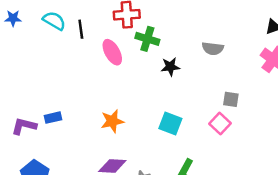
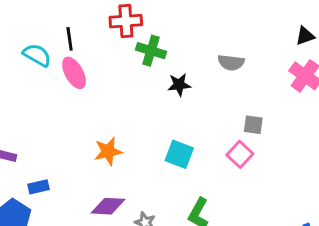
cyan semicircle: (54, 21) -> (37, 55), moved
pink ellipse: (112, 52) -> (74, 73), moved
blue rectangle: (53, 118) -> (38, 187), moved

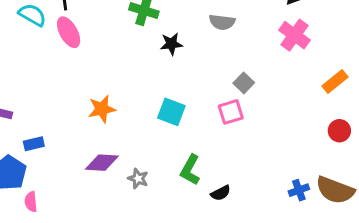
gray square: (253, 125) -> (244, 83), turned 36
pink square: (240, 154) -> (231, 112), turned 30

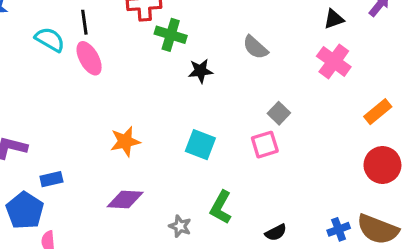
gray semicircle: (222, 22) -> (255, 47), turned 35
red circle: (339, 131) -> (382, 165), size x1.5
gray star: (138, 179) -> (180, 226), moved
black semicircle: (221, 193) -> (276, 232), moved

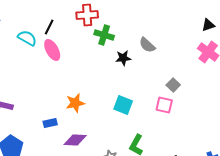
black line: (84, 22) -> (49, 27), turned 35
gray semicircle: (255, 47) -> (147, 45), moved
pink square: (265, 145) -> (164, 105), turned 30
blue rectangle: (51, 179) -> (50, 123), moved

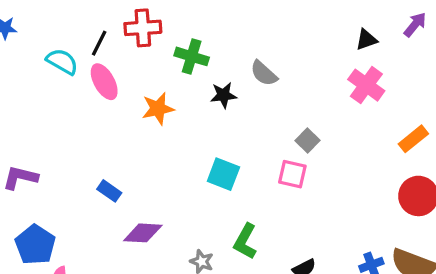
red cross: (87, 15) -> (143, 28), moved
orange star: (75, 103) -> (158, 109), moved
blue rectangle: (50, 123) -> (109, 191), moved, turned 48

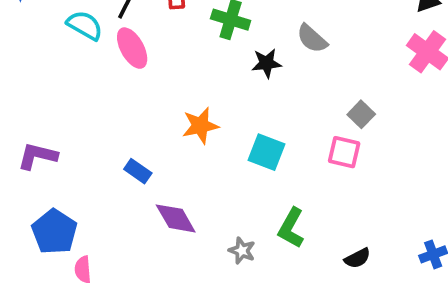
orange star: (158, 109) -> (200, 126), moved
purple diamond: (143, 233) -> (176, 218), turned 57

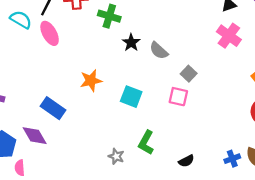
gray semicircle: (312, 39) -> (159, 51), moved
black star: (267, 63) -> (131, 43), turned -30
blue rectangle: (138, 171) -> (53, 108), size x1.5
purple diamond: (176, 218) -> (35, 136), moved

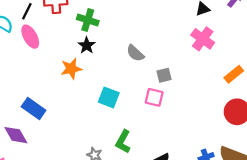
black star: (131, 43) -> (87, 45), moved
gray square: (189, 74) -> (164, 75), turned 32
orange star: (91, 80) -> (71, 69), moved

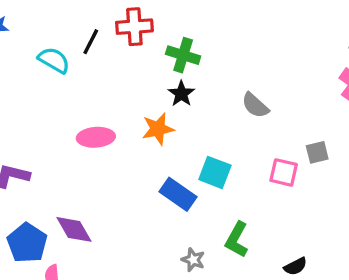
pink ellipse: (30, 37) -> (96, 137), moved, turned -65
gray square: (164, 75) -> (317, 152), moved
blue rectangle: (34, 108) -> (178, 194), moved

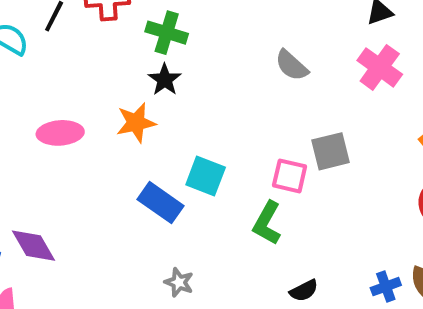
gray semicircle: (255, 105) -> (292, 65), moved
gray square: (317, 152) -> (331, 151), size x1.4
green L-shape: (237, 240) -> (267, 223), moved

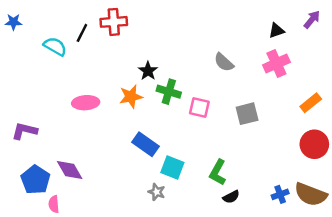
green cross: (167, 33) -> (169, 92), moved
pink cross: (380, 67) -> (276, 64), turned 30
cyan square: (206, 176) -> (172, 168), moved
pink square: (290, 176) -> (199, 108), moved
green L-shape: (267, 223) -> (218, 172), moved

